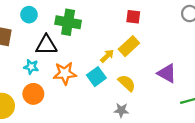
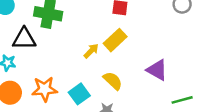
orange star: (65, 73) -> (45, 89), moved
cyan square: (96, 77) -> (79, 94), moved

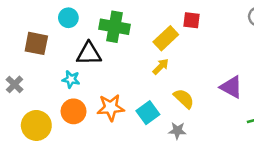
yellow rectangle: (115, 40) -> (166, 38), moved

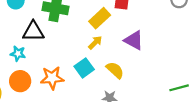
purple triangle: (231, 87) -> (134, 40), moved
cyan square: (148, 113) -> (84, 68), moved

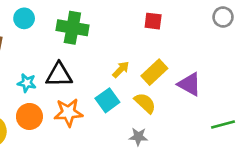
yellow rectangle: (100, 18) -> (154, 72), moved
black triangle: (33, 31) -> (59, 75), moved
purple triangle: (134, 40) -> (189, 84), moved

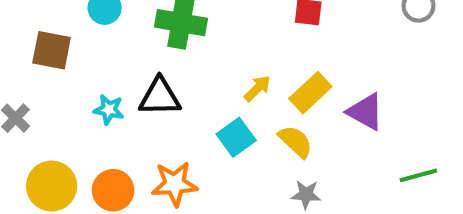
orange star: (68, 112) -> (175, 184), moved
orange circle: (29, 116) -> (113, 190), moved
gray star: (138, 137) -> (306, 194), moved

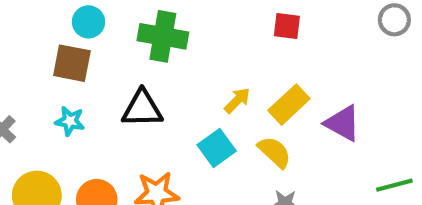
brown square: (52, 50) -> (72, 63), moved
cyan star: (109, 110) -> (70, 121), moved

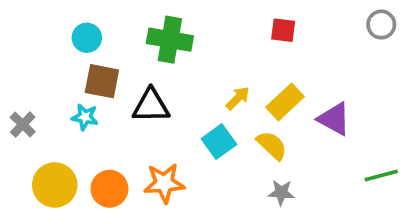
cyan circle: (88, 22) -> (87, 38), moved
brown square: (72, 63) -> (102, 81), moved

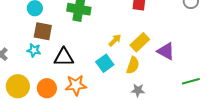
black triangle: (151, 106) -> (64, 57), moved
yellow semicircle: (272, 145) -> (133, 65), turned 66

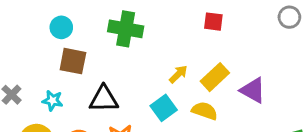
cyan star: (34, 50) -> (53, 101), moved
yellow semicircle: (133, 65) -> (205, 111), turned -90

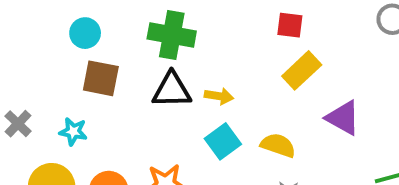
yellow arrow: (178, 74) -> (219, 96), moved, turned 54
yellow rectangle: (215, 77) -> (302, 70), moved
black triangle: (104, 99) -> (172, 90), moved

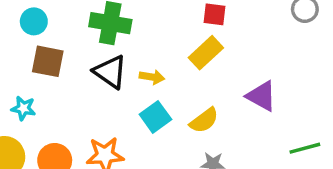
yellow rectangle: (302, 70) -> (206, 53), moved
black triangle: (172, 90) -> (110, 72), turned 36
yellow semicircle: (278, 145) -> (204, 120), turned 124

